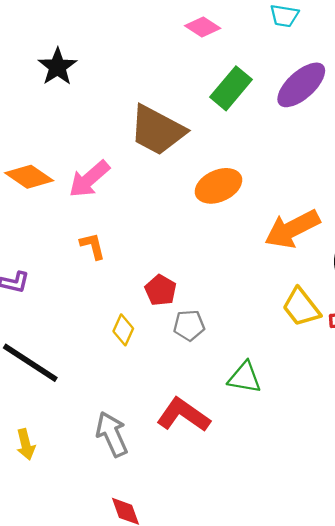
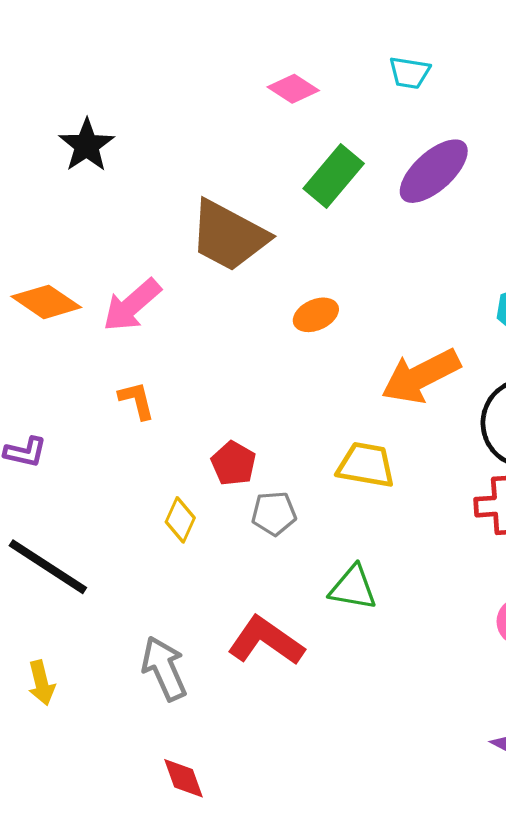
orange ellipse: (218, 186) -> (316, 315), size x0.7
yellow trapezoid: (301, 307) -> (366, 465), moved, turned 138

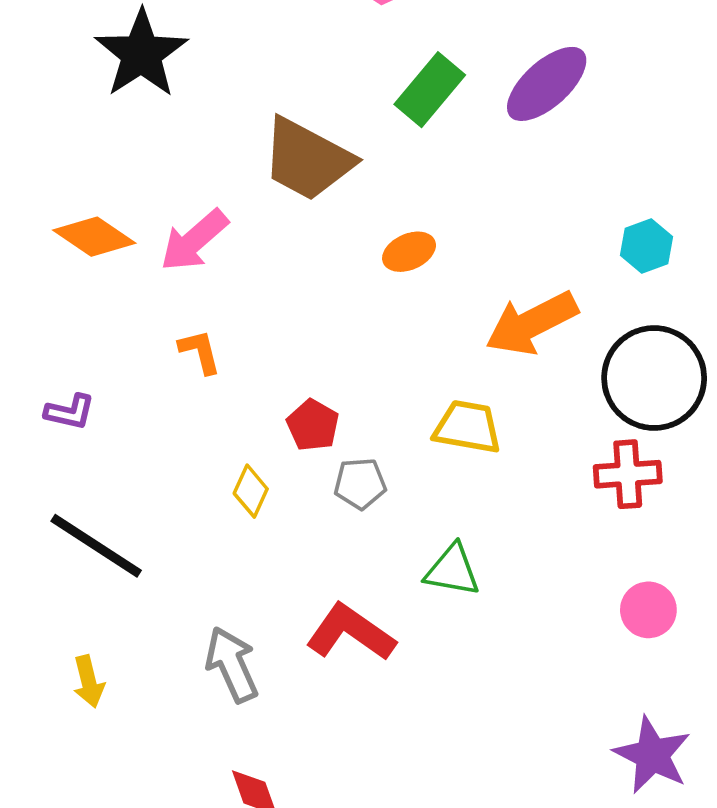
black star: (87, 145) -> (141, 54), size x1.4

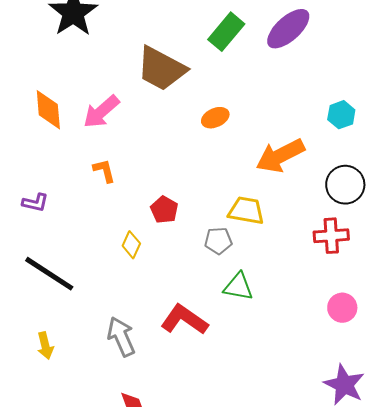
orange diamond: (94, 237) -> (48, 110), turned 51
black circle: (654, 378) -> (345, 185), size x0.7
gray pentagon: (360, 484) -> (218, 241), moved

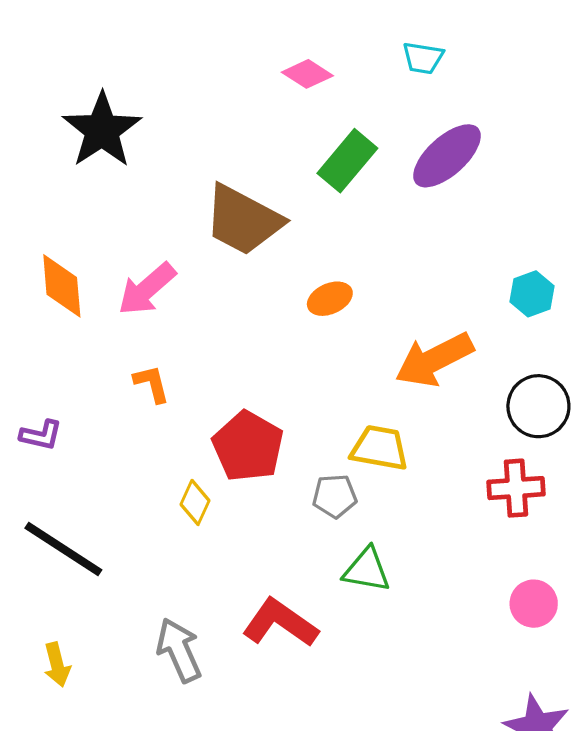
red pentagon: (164, 210) -> (248, 446), size x1.6

